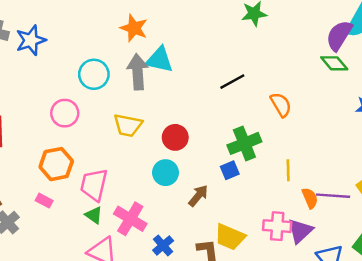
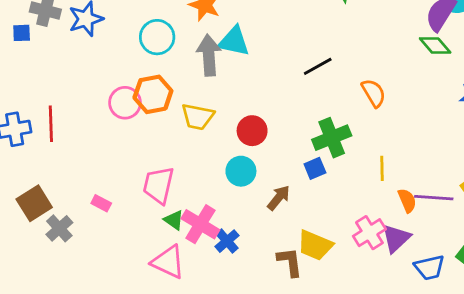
cyan circle: (94, 74) -> (157, 37), moved
orange hexagon: (56, 164) -> (153, 94), moved
green triangle: (94, 215) -> (174, 220), moved
pink cross: (277, 226) -> (369, 233), turned -36
blue cross: (163, 245) -> (227, 241), moved

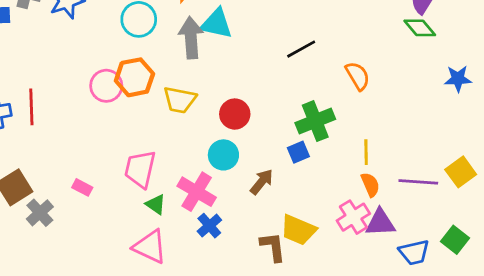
orange semicircle: (407, 200) -> (370, 185), moved
pink cross: (200, 224) -> (197, 192), moved
purple triangle: (396, 238) -> (380, 223), turned 40

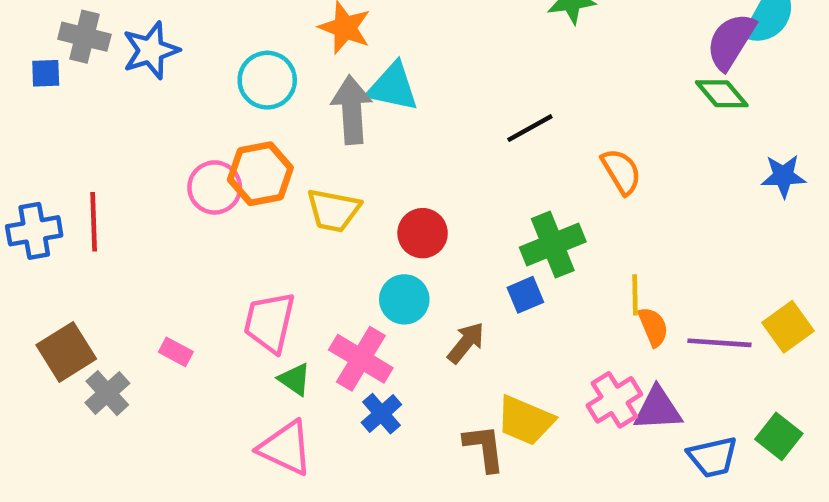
orange semicircle: (370, 185) -> (653, 327), moved

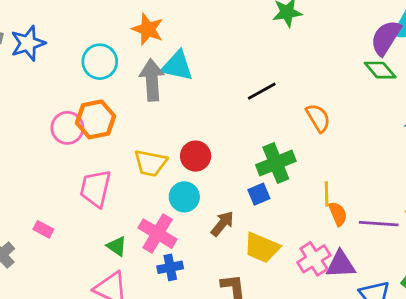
yellow trapezoid: (333, 210) -> (150, 163), moved
pink trapezoid: (270, 322) -> (96, 188), moved
blue cross: (381, 414) -> (170, 267), turned 30
yellow trapezoid: (525, 420) -> (262, 248), moved

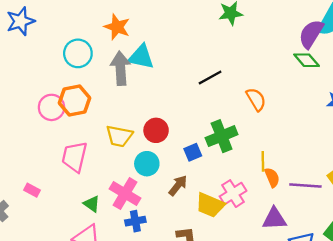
blue star: (28, 43) -> (20, 21), moved
blue square: (259, 194) -> (193, 152), moved
pink cross: (314, 259) -> (233, 194), moved

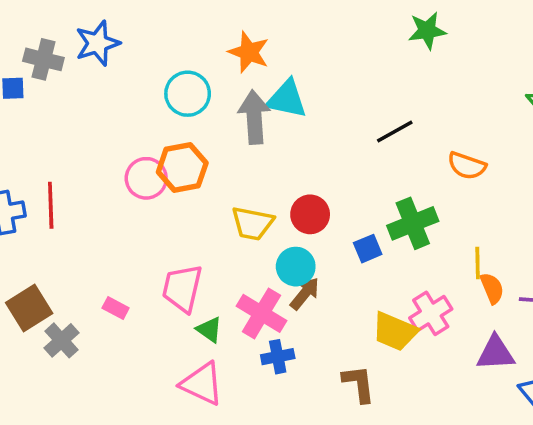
orange semicircle: (256, 99) -> (467, 166), turned 140
pink trapezoid: (74, 157) -> (182, 288), moved
brown arrow: (178, 185) -> (305, 294), moved

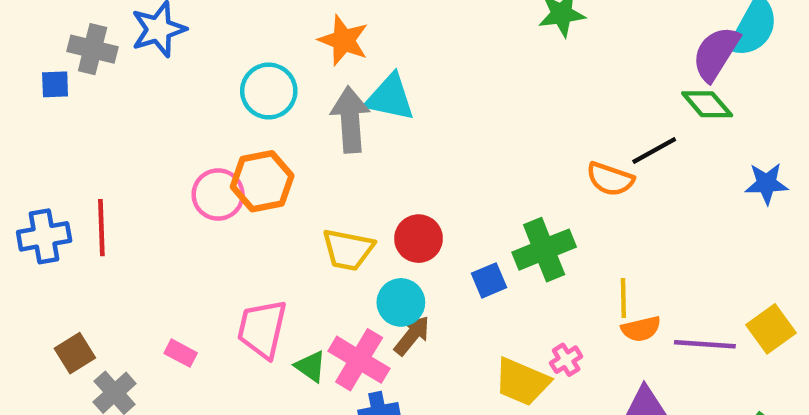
black line: (395, 131) -> (654, 150), moved
orange semicircle: (492, 288) -> (641, 329), turned 100
brown square: (29, 308) -> (75, 353), size x0.7
pink cross: (431, 313) -> (566, 360), size x0.6
green triangle: (209, 330) -> (311, 366), moved

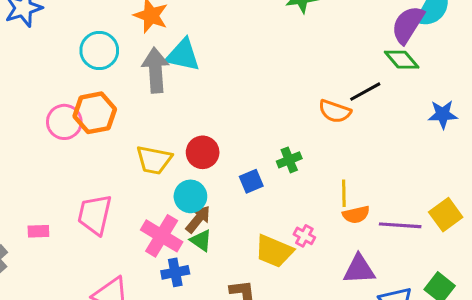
green cross: (544, 250) -> (289, 160), size x0.6
pink rectangle: (181, 353) -> (38, 231), turned -30
pink cross: (566, 360) -> (304, 236), turned -30
green triangle: (311, 366) -> (201, 240), moved

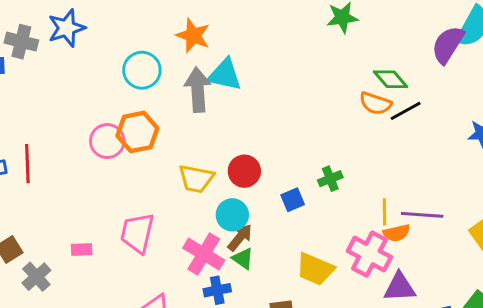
green diamond: (402, 60) -> (391, 79), moved
orange semicircle: (335, 111) -> (375, 103), moved
purple line: (400, 225) -> (422, 215), moved
pink cross: (304, 236) -> (369, 254), moved, size x2.0

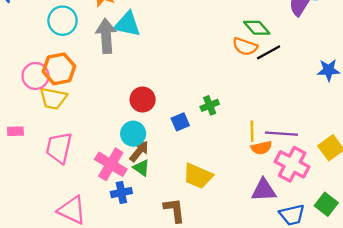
yellow trapezoid: (196, 179) -> (53, 98), moved
pink rectangle: (82, 250) -> (15, 131), moved
pink cross: (369, 254) -> (292, 164), moved

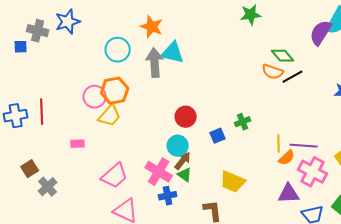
yellow trapezoid: (53, 98) -> (110, 116), turned -60
pink trapezoid: (59, 148) -> (115, 176), moved, turned -144
orange semicircle: (261, 148) -> (287, 158), turned -30

